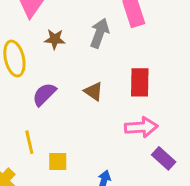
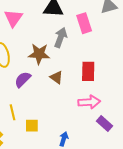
brown star: (55, 39) -> (39, 54), moved, size x1.5

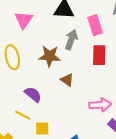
red rectangle: (88, 71) -> (99, 55), moved
purple semicircle: (23, 80) -> (33, 94), moved, turned 84
yellow line: (12, 112) -> (23, 115), turned -49

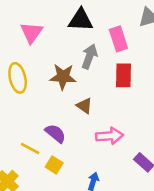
purple semicircle: (33, 94) -> (55, 133), moved
pink arrow: (100, 105) -> (110, 136), moved
yellow square: (42, 129) -> (54, 165), turned 32

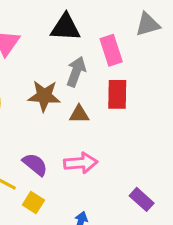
brown triangle: (84, 106) -> (79, 114), moved, turned -36
pink arrow: (110, 136) -> (81, 163), moved

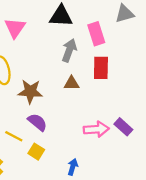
brown star: (44, 96) -> (30, 92), moved
pink arrow: (81, 163) -> (96, 129), moved
purple rectangle: (142, 199) -> (123, 127), moved

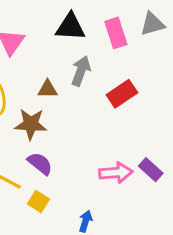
pink rectangle: (96, 34) -> (116, 33), moved
red rectangle: (101, 68) -> (122, 94), turned 55
brown triangle: (72, 83) -> (48, 89), moved

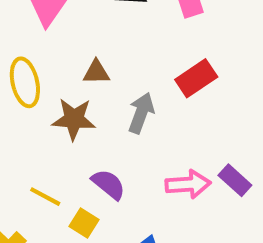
gray arrow: (81, 71) -> (141, 113), moved
purple semicircle: (40, 164) -> (109, 184), moved

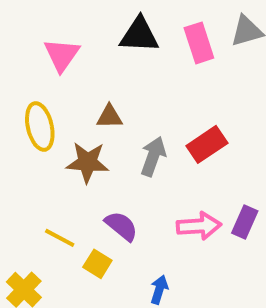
red rectangle: (196, 78) -> (207, 144), moved
purple rectangle: (235, 180) -> (245, 222), turned 72

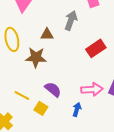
gray arrow: (153, 156) -> (71, 20), moved
blue arrow: (159, 290) -> (77, 109), moved

